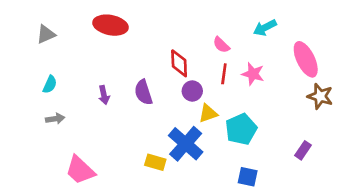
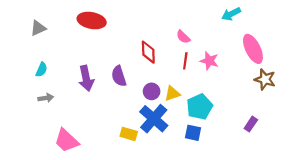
cyan arrow: (265, 28) -> (231, 14), moved
purple circle: (192, 91) -> (152, 91), moved
purple arrow: (104, 95) -> (86, 78), size x1.6
blue square: (248, 177) -> (193, 133), moved

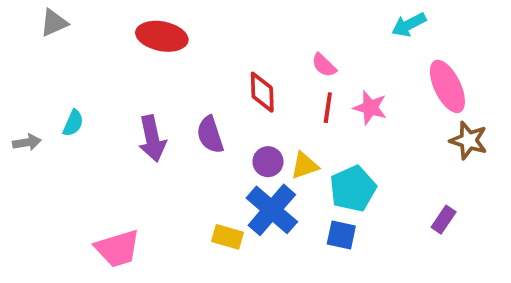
gray triangle: (38, 28) -> (54, 23), moved
gray arrow: (46, 98) -> (27, 142), moved
pink trapezoid: (67, 140) -> (117, 248), turned -60

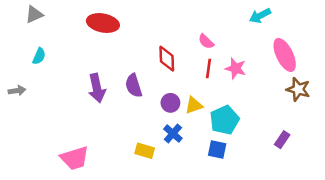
cyan semicircle: (73, 123) -> (39, 56), moved
blue cross: (272, 210) -> (173, 134), size x0.6

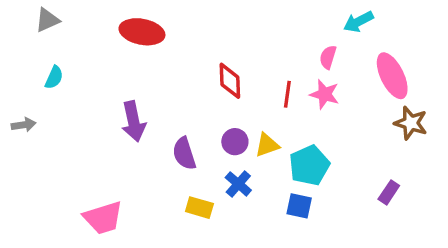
pink semicircle: (206, 41) -> (328, 57), moved, turned 63
purple semicircle: (134, 86) -> (184, 154), moved

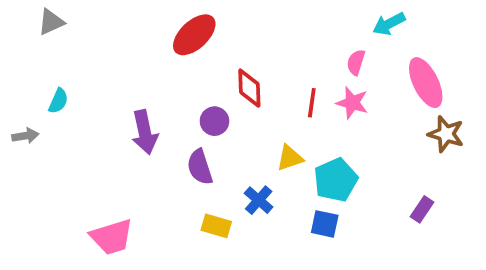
red ellipse: (142, 32) -> (194, 35), moved, turned -54
cyan semicircle: (54, 77) -> (58, 101), moved
purple circle: (235, 142) -> (214, 121), moved

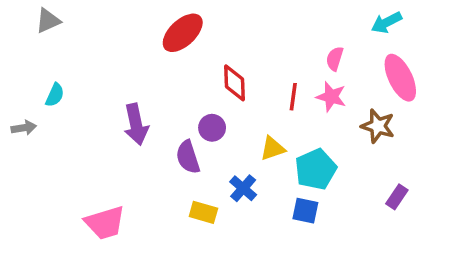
cyan arrow: (389, 24) -> (386, 22), moved
purple circle: (214, 121) -> (212, 128), moved
brown star: (446, 134) -> (378, 126), moved

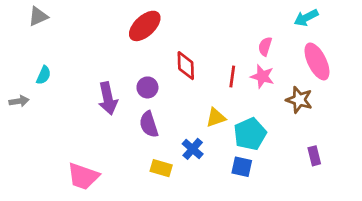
purple circle: (212, 128) -> (147, 87), moved
purple rectangle: (397, 197) -> (314, 156), turned -48
pink trapezoid: (105, 223) -> (83, 176), turned 36

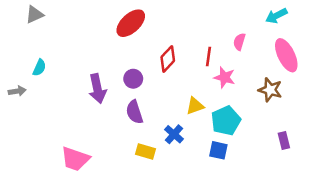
red diamond: (186, 66) -> (168, 59), turned 45
red line: (232, 77) -> (209, 56), moved
pink star: (262, 77) -> (225, 77), moved

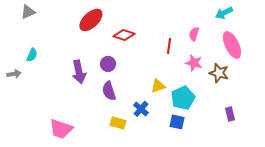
red ellipse: (131, 23) -> (91, 20), moved
red diamond: (168, 59) -> (124, 35), moved, turned 65
pink star: (225, 77) -> (194, 63), moved

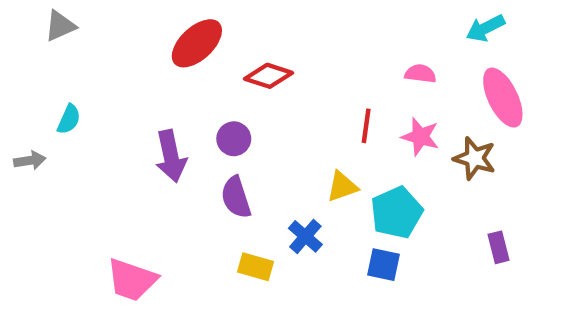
pink semicircle: (194, 34) -> (420, 74), turned 80
red line: (169, 46) -> (366, 126), moved

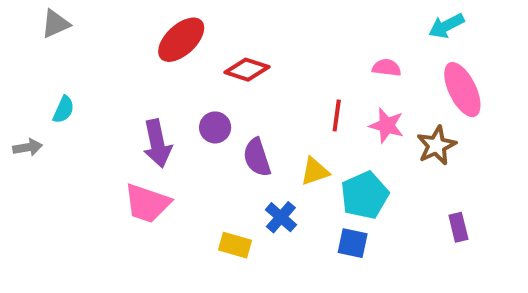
brown star: (475, 158) -> (436, 145), turned 30
purple semicircle: (236, 197) -> (257, 157), moved
pink trapezoid: (132, 280) -> (147, 203), moved

